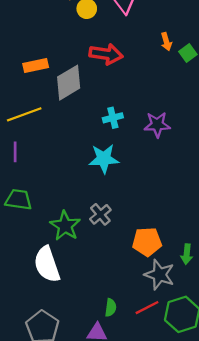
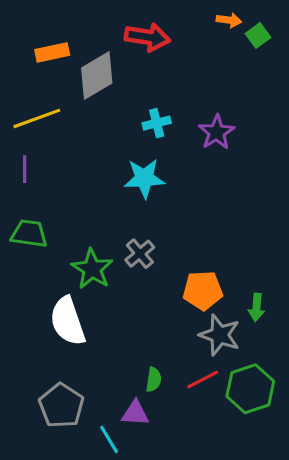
orange arrow: (166, 42) -> (229, 20), turned -66
purple star: (157, 125) -> (217, 132), turned -30

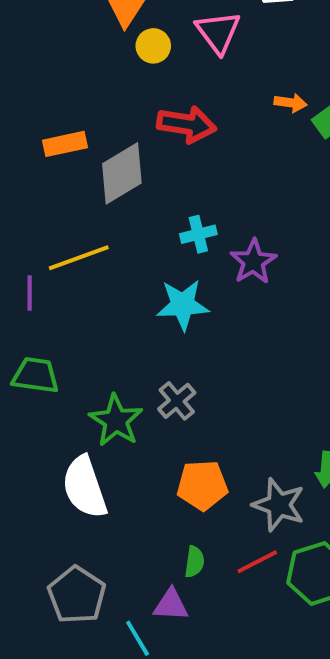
yellow line: (37, 118) -> (79, 258), moved
purple star: (217, 132) -> (253, 262), moved
orange pentagon: (203, 290) -> (202, 485), moved

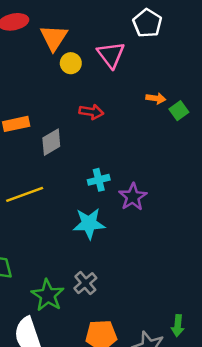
red arrow: (187, 124) -> (91, 112), size x0.7
gray diamond: (122, 173) -> (51, 142), size x0.7

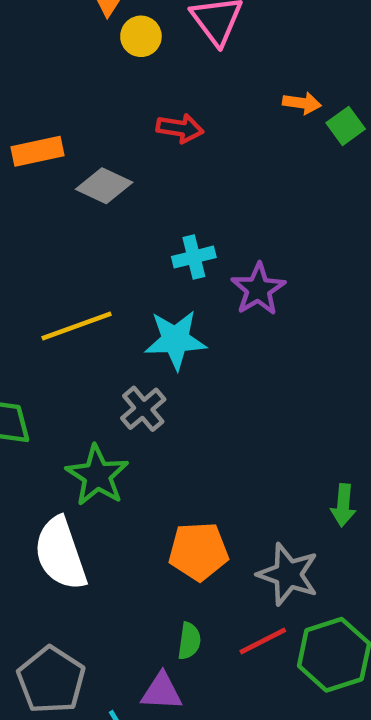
gray diamond: (51, 142) -> (104, 186), turned 56
yellow line: (25, 194) -> (77, 326), moved
gray cross: (85, 283) -> (143, 409), moved
green arrow: (178, 326) -> (343, 505), moved

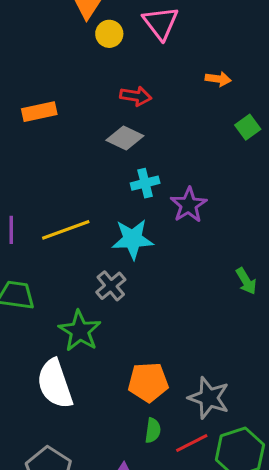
green square: (346, 126) -> (248, 127), moved
gray diamond: (104, 186) -> (125, 138), moved
green arrow: (343, 505) -> (246, 281), moved, turned -36
green semicircle: (189, 641) -> (153, 430), moved

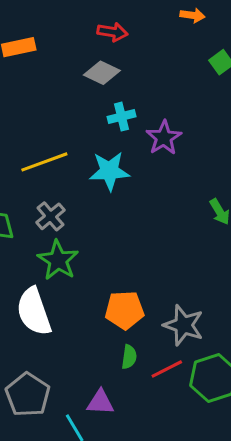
gray cross: (111, 286) -> (50, 216), moved

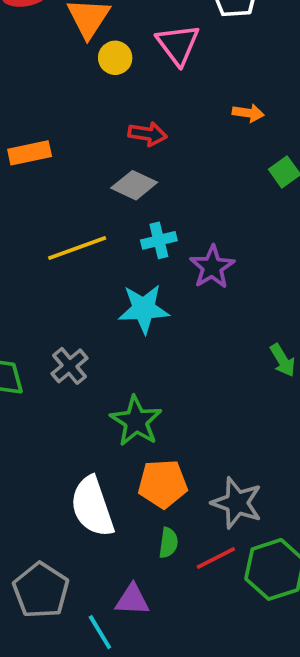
yellow line: (44, 162) -> (77, 248), moved
green star: (58, 260) -> (136, 421), moved
white semicircle: (34, 312) -> (92, 507), moved

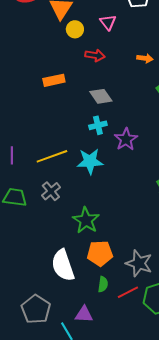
pink triangle: (178, 44) -> (108, 22), size x0.7
red arrow: (147, 134) -> (95, 55), moved
orange rectangle: (30, 153) -> (54, 80), moved
gray diamond: (134, 185) -> (101, 96), moved, turned 30
yellow line: (77, 248) -> (52, 156), moved

